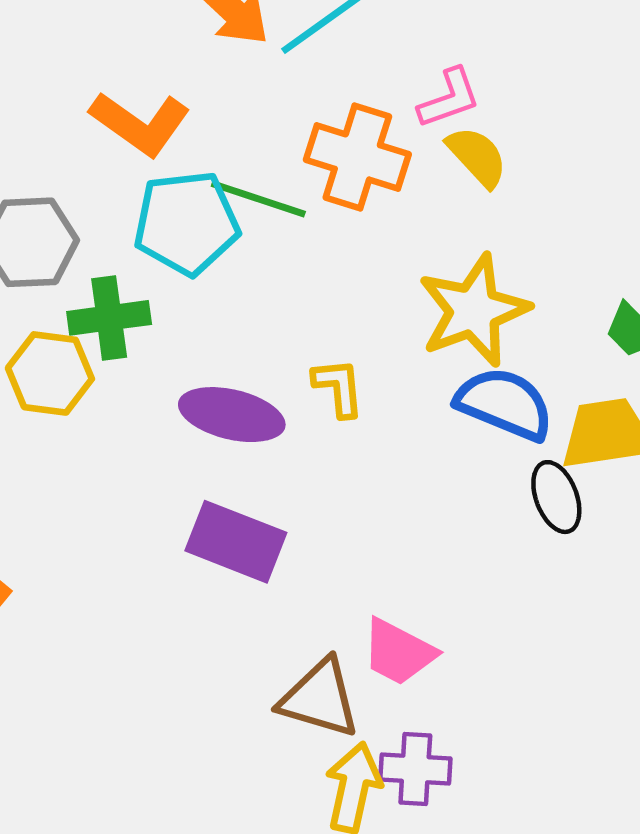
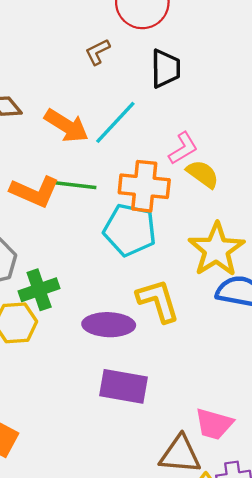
green line: (258, 199) -> (72, 185), moved
cyan pentagon: (186, 223) -> (130, 230), moved, turned 30
yellow L-shape: (338, 387) -> (158, 301), size x1.5

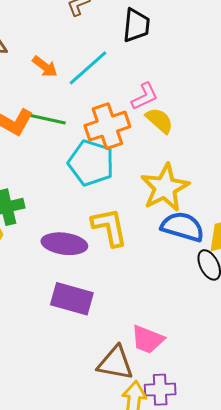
orange arrow: (66, 126) -> (45, 67), size x0.7
orange cross: (144, 186) -> (107, 126), turned -30

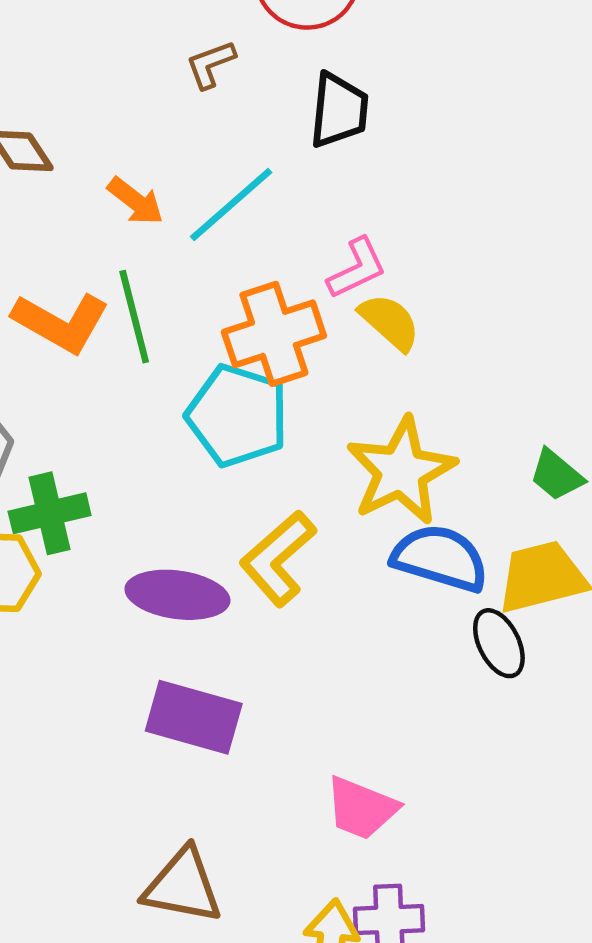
green line: (44, 119) -> (134, 317), turned 63
yellow L-shape: (110, 227) -> (278, 558), turned -120
brown triangle: (115, 363) -> (183, 886), moved

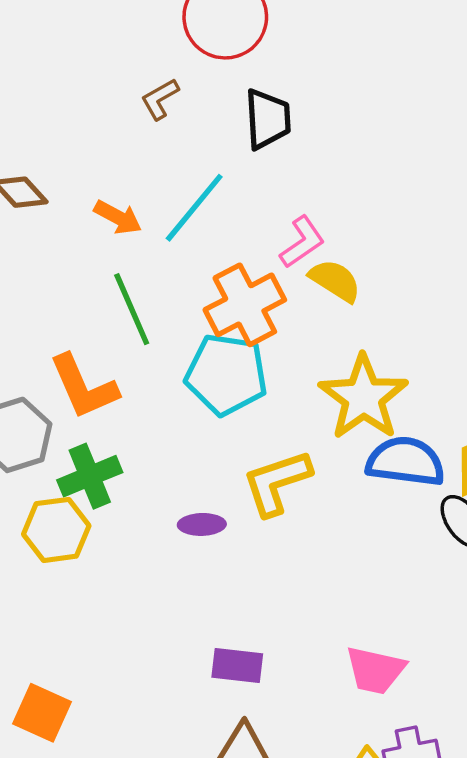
orange L-shape: (61, 322) -> (84, 387), moved, turned 46
yellow L-shape: (278, 558) -> (277, 483), turned 32
purple ellipse: (177, 595) -> (202, 524), size x0.6
purple rectangle: (194, 717) -> (237, 666), moved, size x0.7

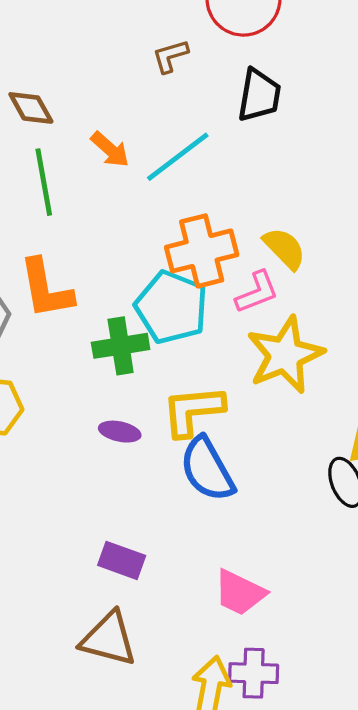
pink L-shape: (302, 242) -> (257, 292), moved
green line: (132, 309) -> (44, 182), moved
blue semicircle: (406, 462) -> (207, 469), moved, turned -140
green cross: (90, 476) -> (121, 346), moved

